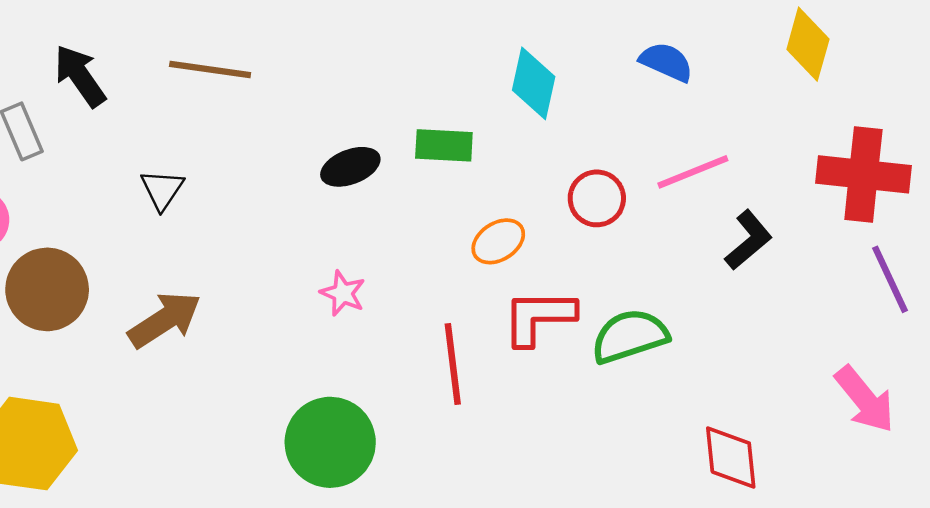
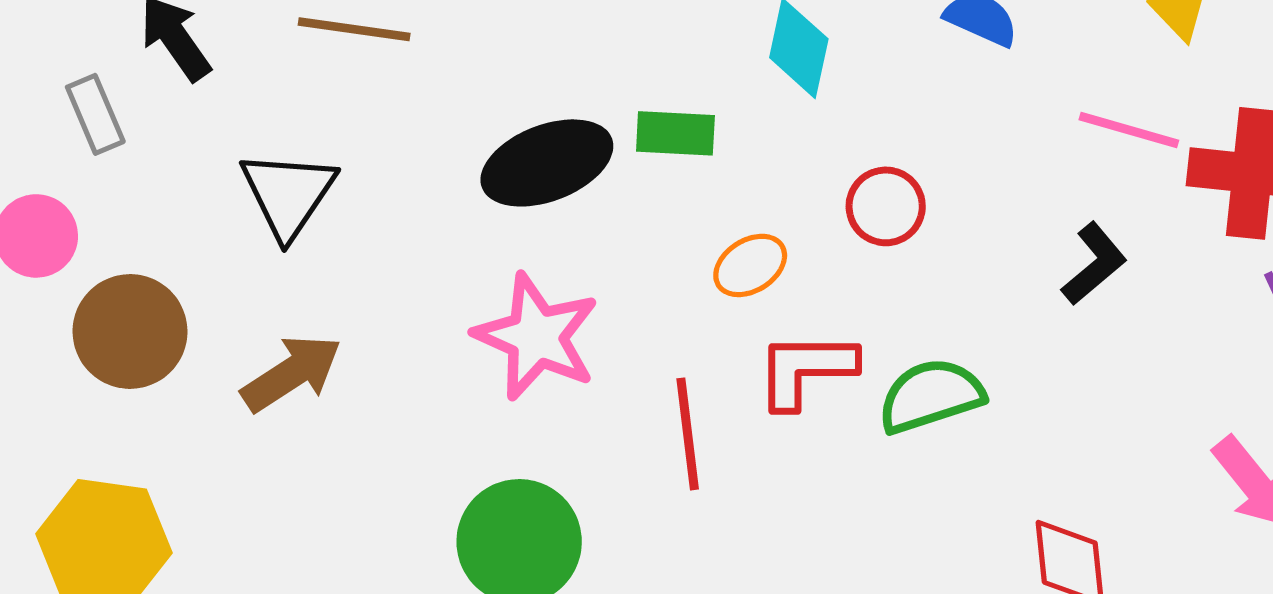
black ellipse: (350, 167) -> (547, 163), size x1.6
pink line: (693, 172) -> (1129, 130), moved, turned 38
black triangle: (162, 190) -> (288, 194), size x1.6
pink star: (343, 293) -> (536, 337), size x2.0

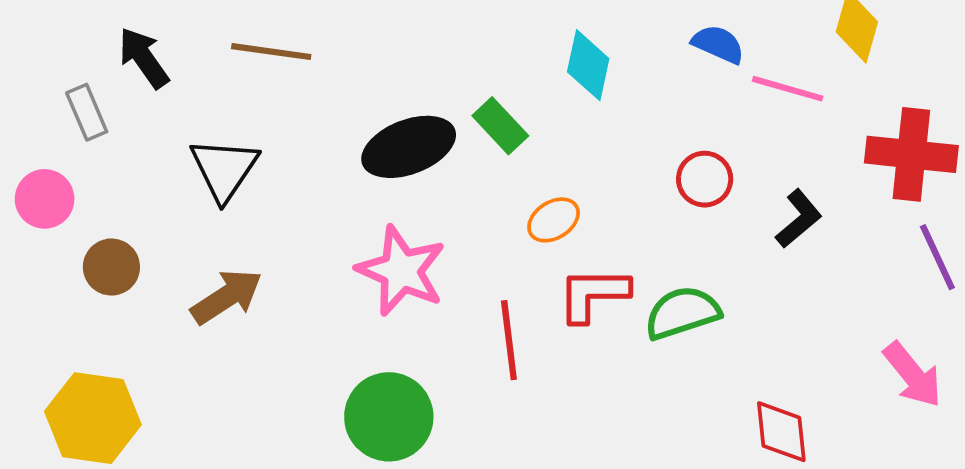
pink line: (1129, 130) -> (788, 89), moved
green rectangle: (675, 133) -> (500, 126), turned 44
red circle: (886, 206) -> (705, 179), moved
brown circle: (130, 331) -> (111, 267), size x0.7

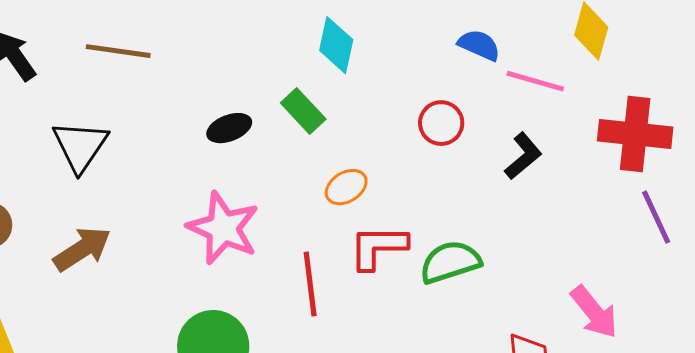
cyan diamond: (588, 65) -> (336, 45), moved
black ellipse: (409, 147) -> (229, 128), size x0.6
red circle: (705, 179) -> (441, 123), moved
black L-shape: (799, 219) -> (523, 156), moved
pink arrow: (913, 375) -> (594, 312), moved

